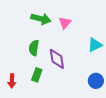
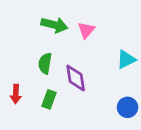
red arrow: (12, 81) -> (16, 94), moved

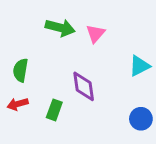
green semicircle: (45, 63) -> (21, 70), moved
red arrow: (16, 94) -> (18, 104), turned 72

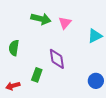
cyan triangle: (139, 66) -> (95, 36), moved
red arrow: (18, 104) -> (13, 86), moved

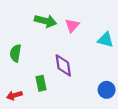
cyan triangle: (95, 36) -> (105, 40), turned 42
green rectangle: (37, 75) -> (41, 83), turned -32

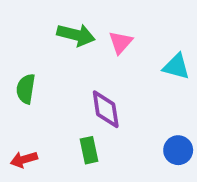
green rectangle: (41, 83) -> (89, 150), moved

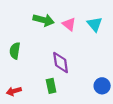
pink triangle: (121, 42) -> (69, 24), turned -32
cyan triangle: (176, 67) -> (95, 24), moved, turned 35

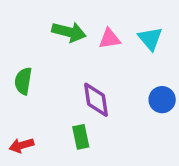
pink triangle: (69, 24) -> (110, 39), turned -48
blue circle: (102, 86) -> (162, 100), moved

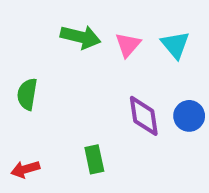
pink triangle: (110, 39) -> (128, 45), turned -40
purple diamond: (96, 100) -> (144, 116), moved

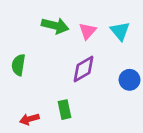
purple diamond: (144, 116) -> (83, 69), moved, turned 68
red arrow: (25, 169) -> (29, 119), moved

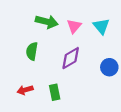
green semicircle: (18, 65) -> (32, 51), moved
red arrow: (29, 119) -> (25, 90), moved

